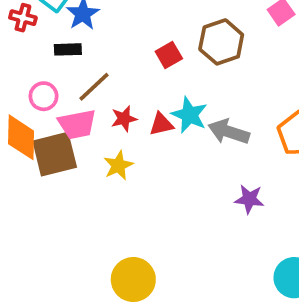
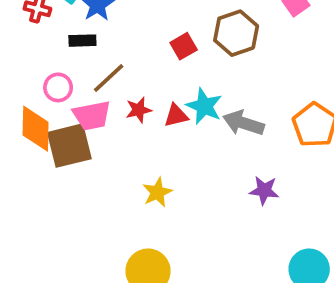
yellow star: (118, 165) -> (157, 192), moved

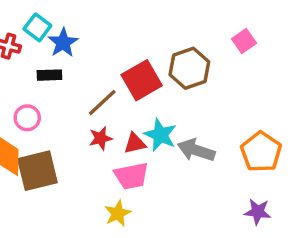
red square: (184, 46) -> (142, 80), size x1.6
brown line: (109, 78) -> (102, 102), moved
pink trapezoid: (92, 116) -> (131, 176), moved
purple star: (264, 190) -> (258, 212), moved

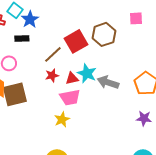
pink square: (244, 41) -> (136, 18), turned 32

